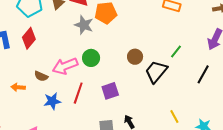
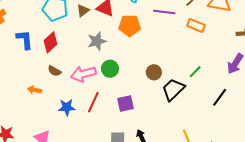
gray star: (84, 25) -> (97, 41), moved, turned 30
brown semicircle: (41, 76) -> (54, 71), moved

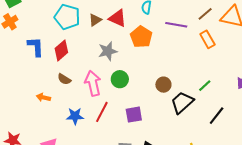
orange rectangle: (196, 25) -> (207, 39), turned 36
orange pentagon: (130, 26) -> (141, 37), turned 30
pink arrow: (83, 74) -> (93, 83), turned 90
black line: (220, 97) -> (217, 116), moved

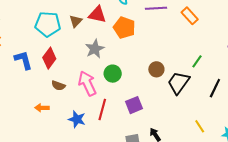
blue star: (75, 116) -> (77, 119), turned 30

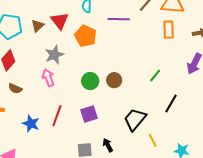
red triangle: (97, 15) -> (60, 21), turned 36
orange rectangle: (190, 16) -> (169, 30), moved, turned 36
green circle: (113, 74) -> (90, 81), moved
pink arrow: (87, 83) -> (48, 78), moved, size x0.7
black trapezoid: (178, 83) -> (135, 119), moved

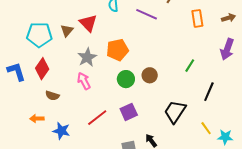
purple line: (119, 19) -> (147, 14), turned 30
orange pentagon: (85, 36) -> (117, 50), moved, turned -30
red line: (57, 116) -> (97, 118), turned 40
blue star: (31, 124) -> (61, 131), moved
yellow line: (153, 140) -> (206, 128), moved

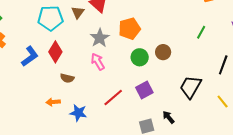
green line: (190, 66) -> (201, 32), moved
blue L-shape: (16, 72) -> (30, 56), turned 75

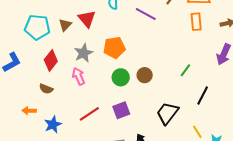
green line: (201, 32) -> (185, 70), moved
red diamond: (55, 52) -> (51, 61), moved
blue star: (78, 113) -> (53, 125), turned 30

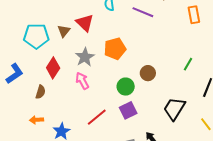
green circle: (121, 77) -> (126, 87), moved
brown semicircle: (46, 89) -> (40, 92), moved, turned -88

